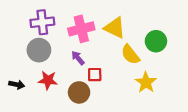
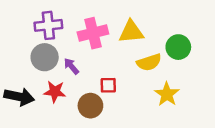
yellow triangle: (115, 28) -> (131, 32), turned -30
yellow semicircle: (130, 55) -> (149, 62), turned -70
purple arrow: (78, 58) -> (71, 66), moved
black arrow: (17, 85) -> (19, 97), size x1.6

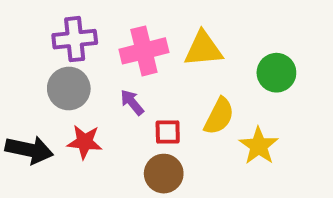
yellow semicircle: (149, 62) -> (219, 116), moved, turned -45
purple arrow: (71, 66) -> (132, 102), moved
brown circle: (90, 106) -> (164, 174), moved

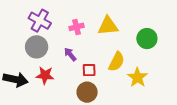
purple cross: (75, 39) -> (40, 21), turned 35
pink cross: (144, 51) -> (77, 27), size x0.6

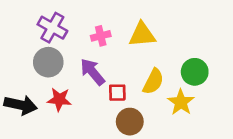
green circle: (147, 39) -> (195, 72), moved
purple arrow: (70, 54) -> (92, 72), size x1.5
brown circle: (87, 92) -> (130, 122), moved

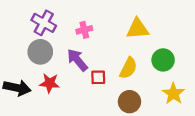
yellow triangle: (142, 35) -> (138, 29), moved
yellow star: (181, 102) -> (173, 94), moved
brown circle: (130, 122) -> (129, 102), moved

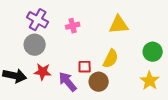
purple arrow: (77, 60) -> (68, 82), moved
green circle: (163, 60) -> (153, 52), moved
brown circle: (129, 102) -> (99, 82), moved

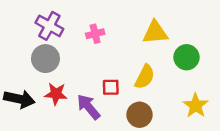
green circle: (153, 52) -> (187, 57), moved
brown circle: (99, 82) -> (139, 115), moved

